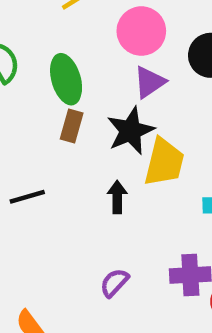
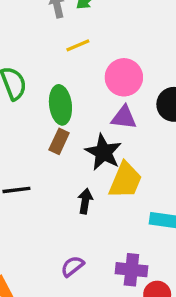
purple triangle: (149, 82) -> (124, 117), turned 32
black star: (130, 131) -> (103, 152), turned -30

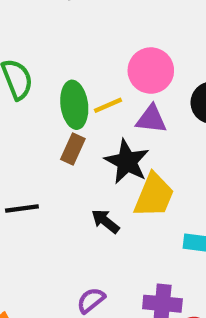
yellow line: (78, 45) -> (108, 105), moved
black arrow: (85, 201) -> (105, 221), turned -60

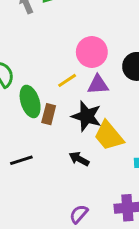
green ellipse: (74, 105) -> (30, 101), moved
yellow trapezoid: (154, 195) -> (109, 136), turned 128

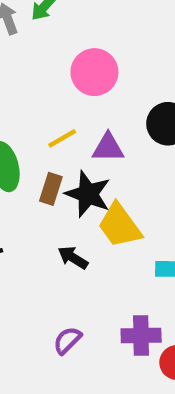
pink circle: (92, 52) -> (94, 72), moved
brown rectangle: (49, 114) -> (51, 189), moved

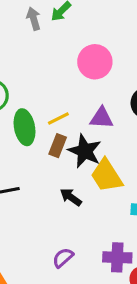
yellow line: (62, 138) -> (58, 118), moved

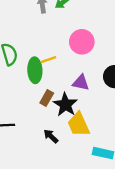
yellow line: (58, 118) -> (48, 60), moved
green ellipse: (25, 127) -> (35, 70), moved

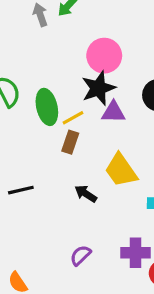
yellow line: (48, 60) -> (73, 118), moved
black star: (65, 105) -> (98, 88), moved, turned 30

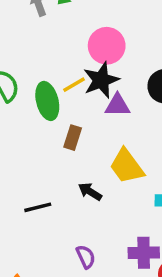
yellow line: (73, 118) -> (74, 85), moved
black line: (21, 190) -> (38, 207), moved
purple semicircle: (81, 255) -> (86, 257), turned 110

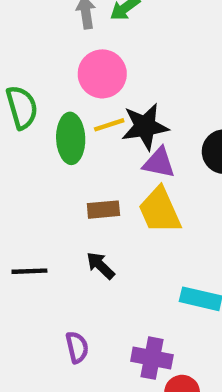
pink circle: (107, 46) -> (102, 74), moved
brown rectangle: (73, 138) -> (103, 210), moved, turned 55
yellow trapezoid: (127, 166) -> (160, 210), moved

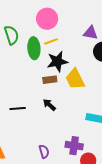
black star: (145, 127) -> (57, 62), moved
purple triangle: (159, 163) -> (91, 33), moved
purple semicircle: (77, 347) -> (44, 152), moved

